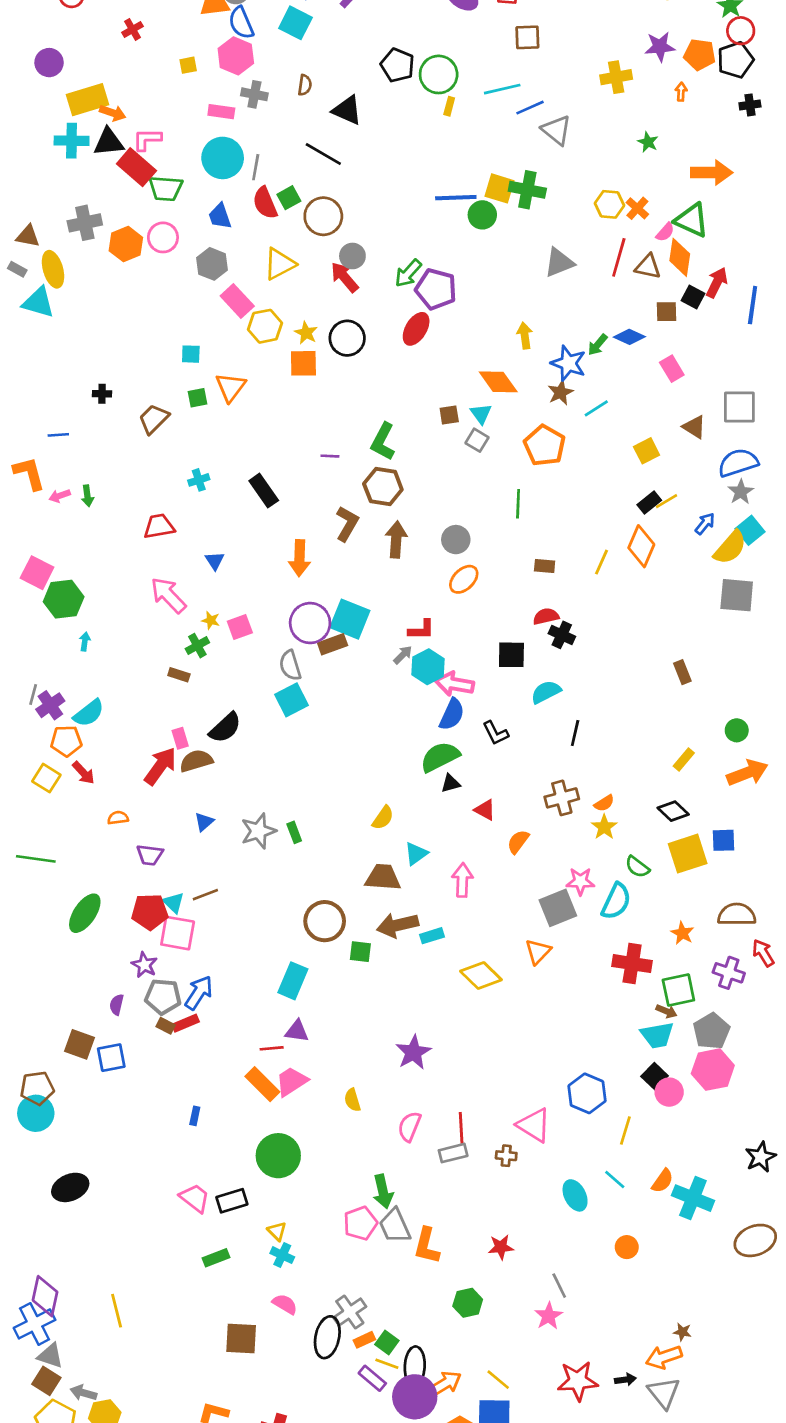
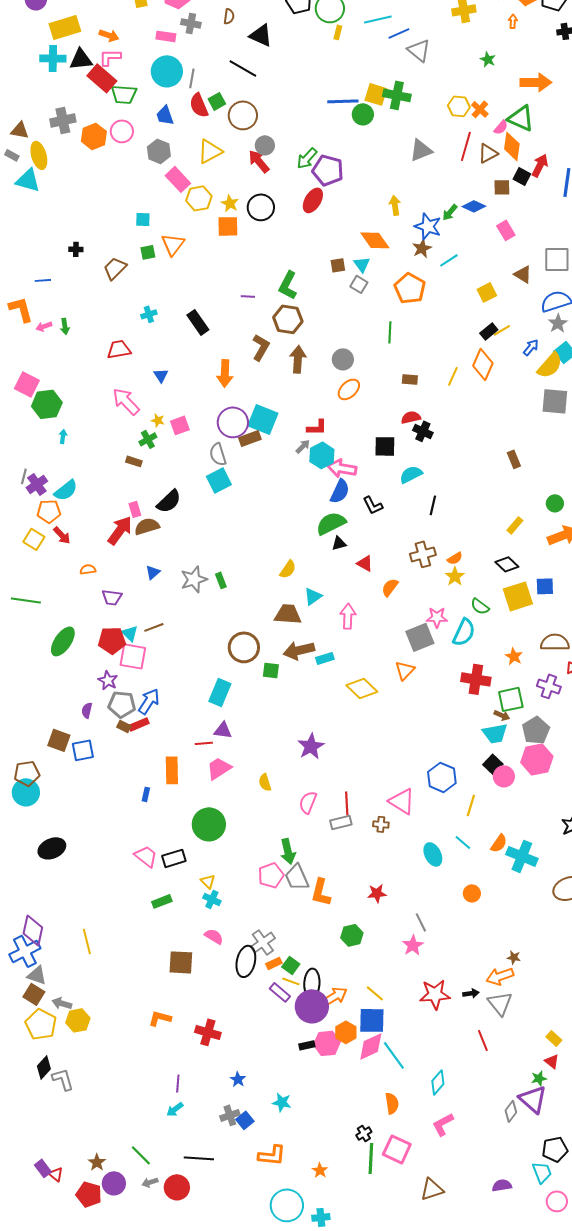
orange arrow: (113, 113) -> (109, 35), moved
brown triangle: (648, 267) -> (488, 153), turned -40
orange rectangle: (262, 1084) -> (172, 770), moved, turned 44

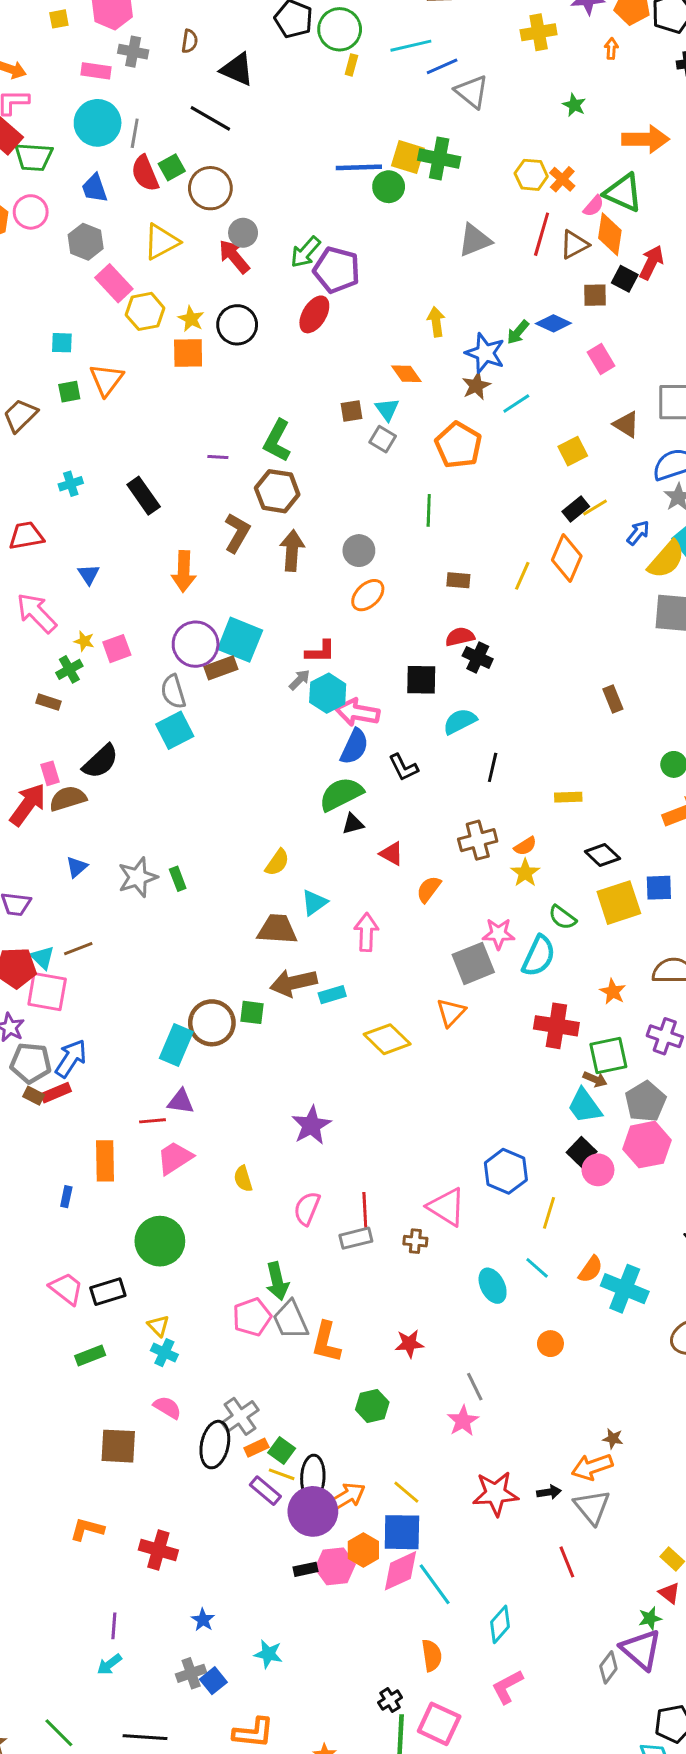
orange diamond: (375, 240) -> (406, 374), size x0.7
yellow rectangle: (515, 525) -> (568, 797), moved, turned 48
brown circle: (244, 647) -> (212, 1023), moved
cyan trapezoid: (495, 733) -> (585, 1106), turned 64

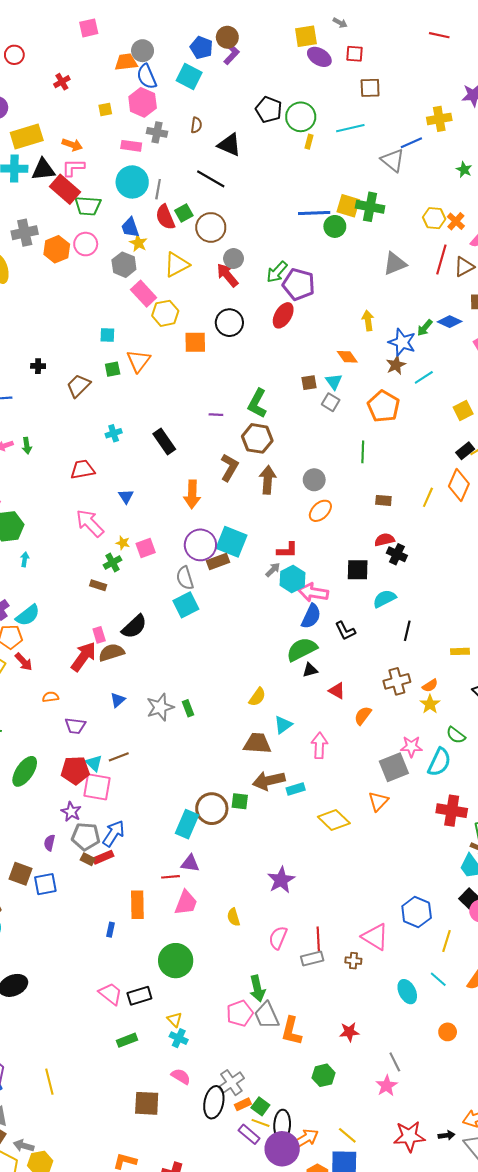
blue line: (442, 66) -> (411, 143), moved
yellow star: (191, 319) -> (138, 243), moved
pink trapezoid: (175, 1158) -> (186, 903), turned 144

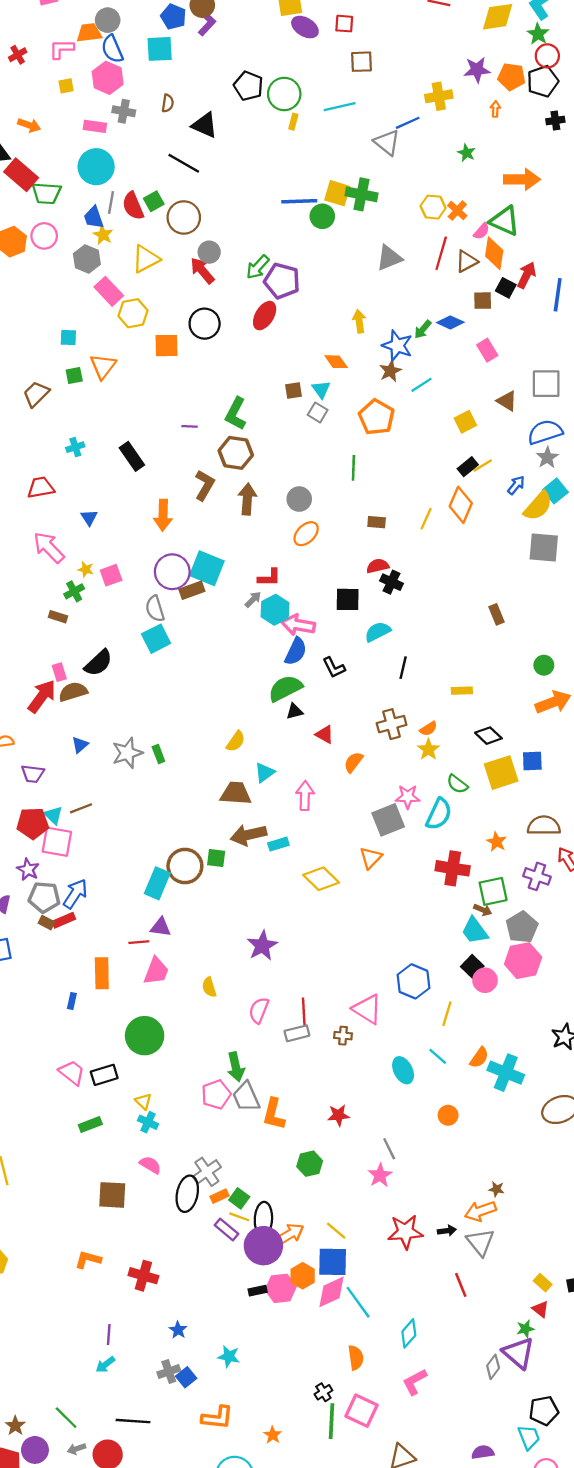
cyan square: (189, 77) -> (160, 49), turned -30
pink L-shape: (73, 168) -> (61, 49), moved
gray line: (158, 189) -> (111, 202), moved

